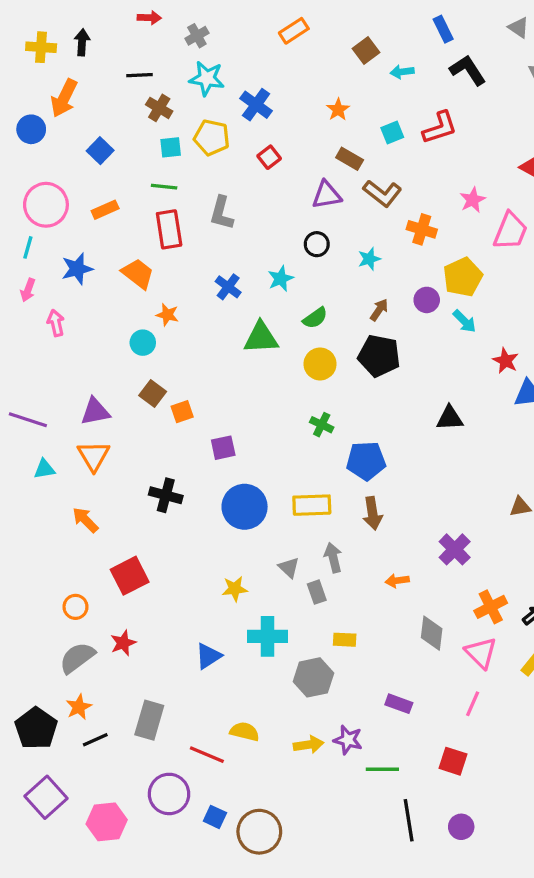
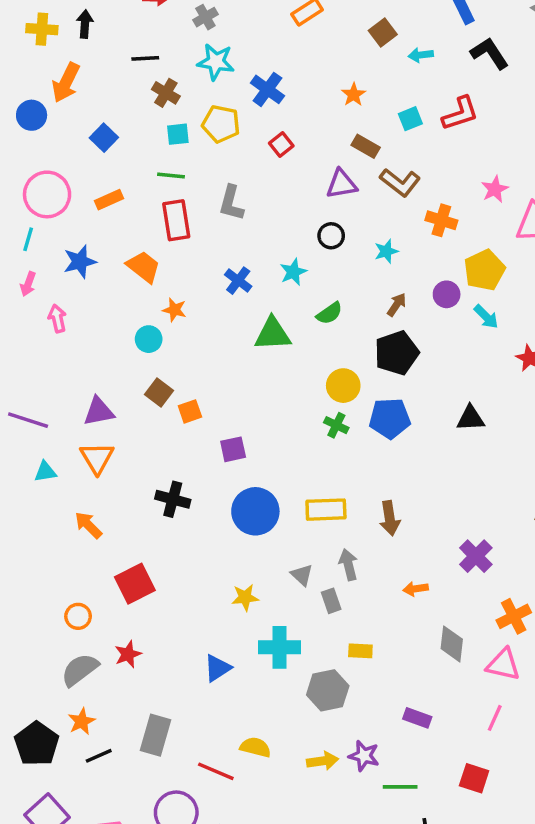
black pentagon: (379, 356) -> (397, 353), turned -30
yellow circle: (320, 364) -> (343, 386), moved
blue pentagon: (366, 461) -> (390, 418), moved
pink triangle: (481, 653) -> (503, 665), turned -32

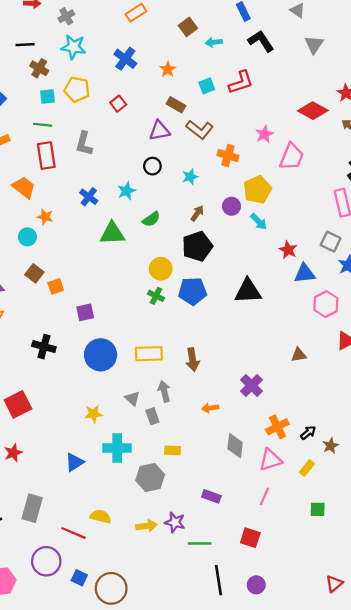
blue cross: (267, 89) -> (125, 59), moved
black triangle: (471, 418) -> (248, 291), size x1.4
pink triangle: (503, 665) -> (270, 460), turned -30

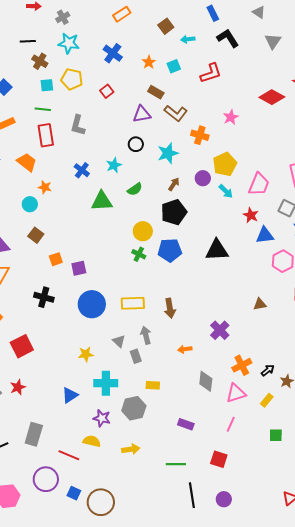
cyan square: (207, 86) -> (174, 66), moved
pink trapezoid: (292, 157) -> (259, 184), moved
cyan star: (190, 177) -> (168, 153), size x1.5
orange square: (56, 286) -> (56, 259), moved
purple star: (175, 522) -> (102, 418), moved

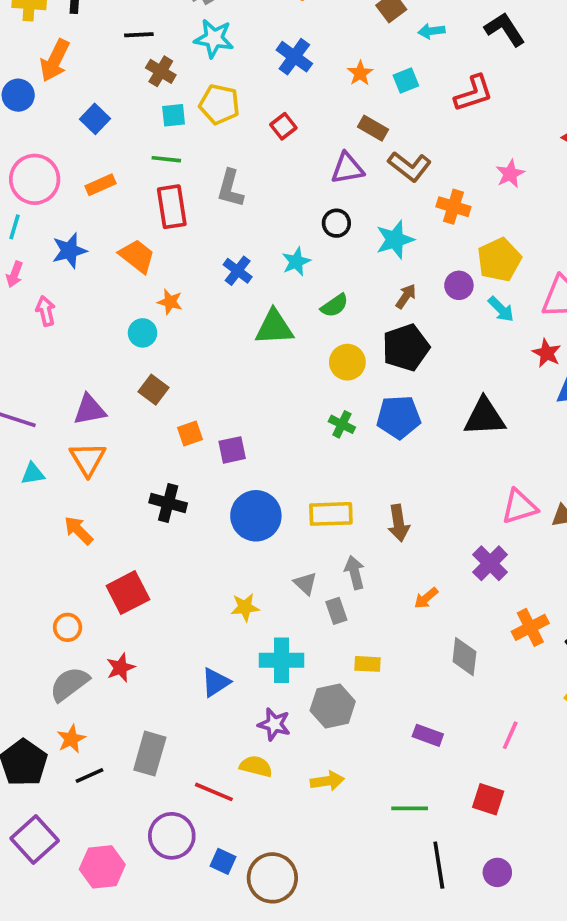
yellow circle: (143, 231) -> (347, 362), moved
orange arrow: (185, 349) -> (426, 598), turned -32
pink triangle: (236, 393) -> (519, 507), moved

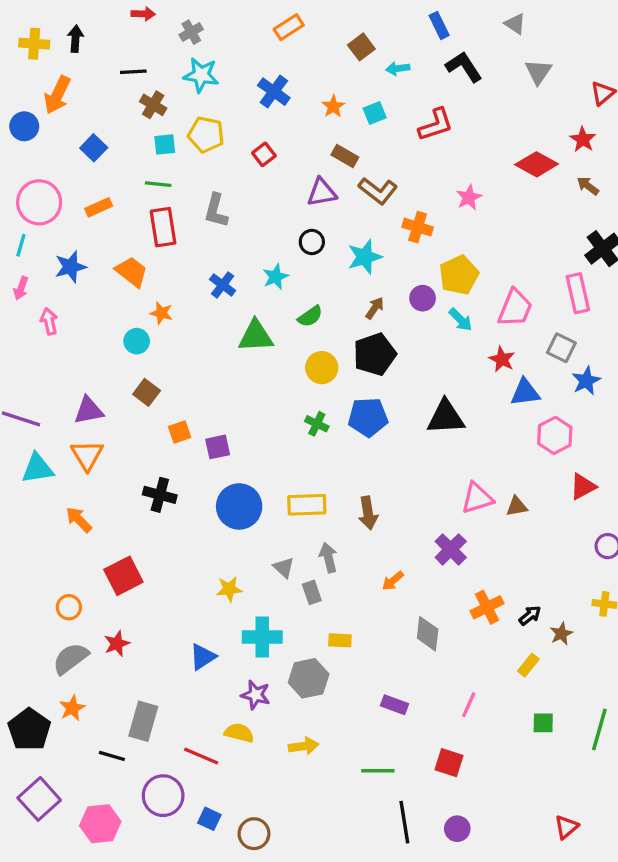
cyan triangle: (33, 474) -> (37, 468), size x1.5
black line: (89, 775) -> (112, 756), moved, turned 40
brown circle: (272, 878) -> (254, 834), size x0.7

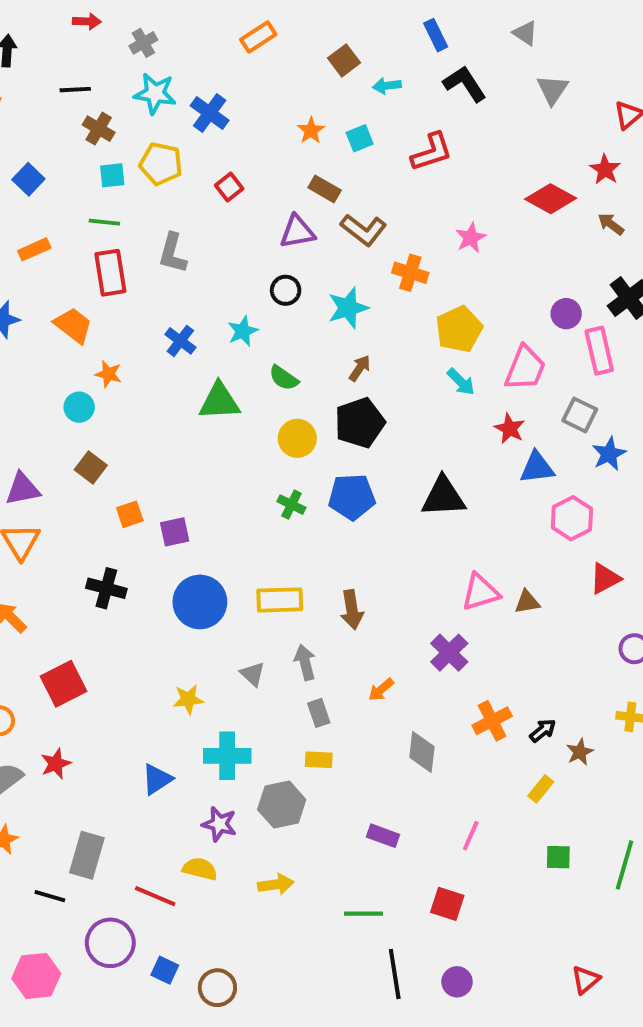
blue cross: (274, 92) -> (210, 113), moved
purple circle: (423, 298) -> (566, 314), moved
green semicircle: (310, 316) -> (284, 378), turned 70
gray rectangle: (312, 592) -> (319, 713), moved

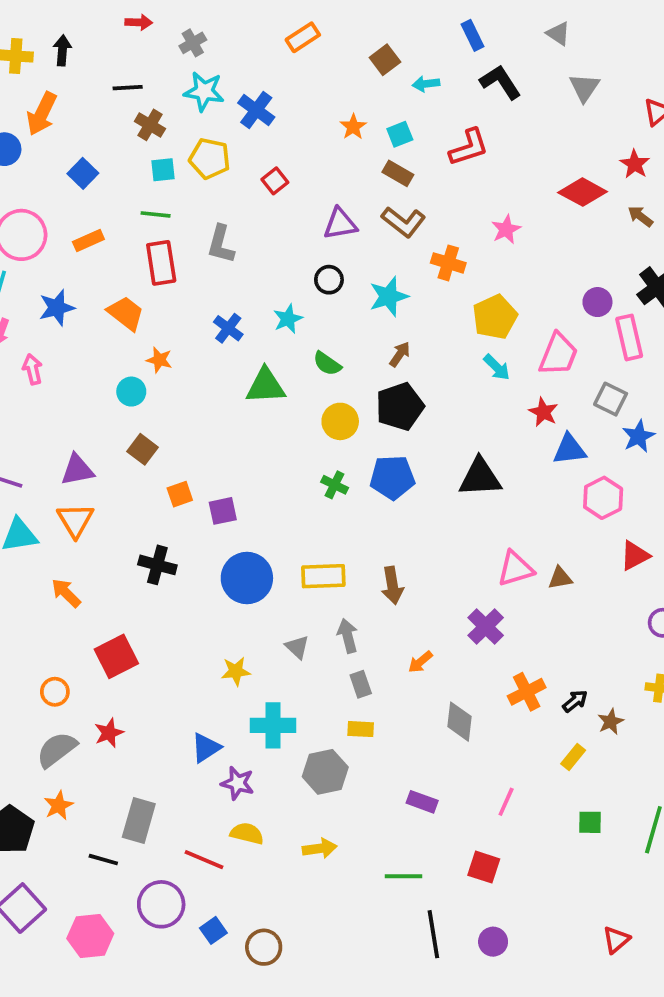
brown rectangle: (325, 189) -> (398, 173), moved
purple star: (219, 824) -> (238, 783), moved
blue square: (165, 970) -> (213, 930), turned 30

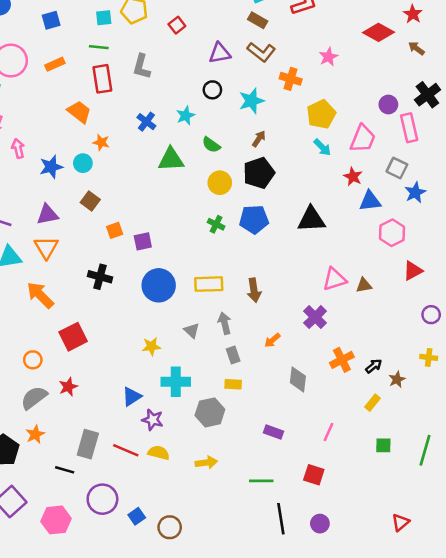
blue square: (83, 173) -> (51, 20), turned 30
blue star: (57, 308) -> (51, 167), moved
orange arrow: (66, 593) -> (40, 295), size x1.4
red line: (204, 860) -> (126, 450), moved

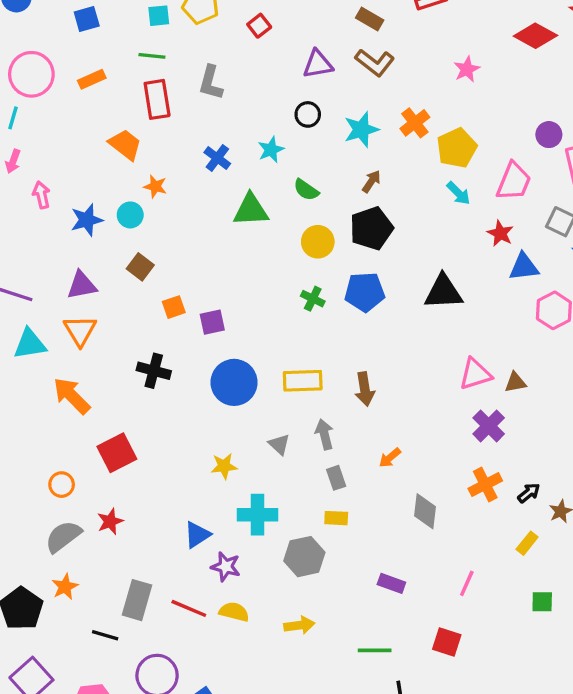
orange cross: (291, 79) -> (415, 123), moved, turned 35
purple cross: (315, 317) -> (489, 426), moved

